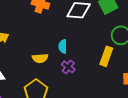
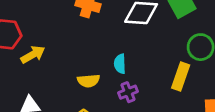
purple cross: (68, 67) -> (128, 92), turned 32

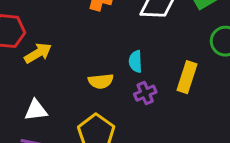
yellow rectangle: (181, 76) -> (187, 77), moved

